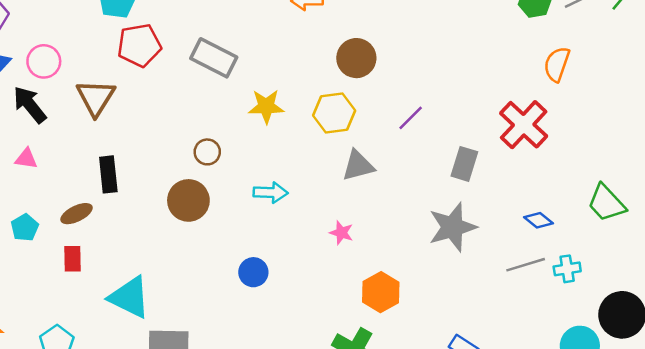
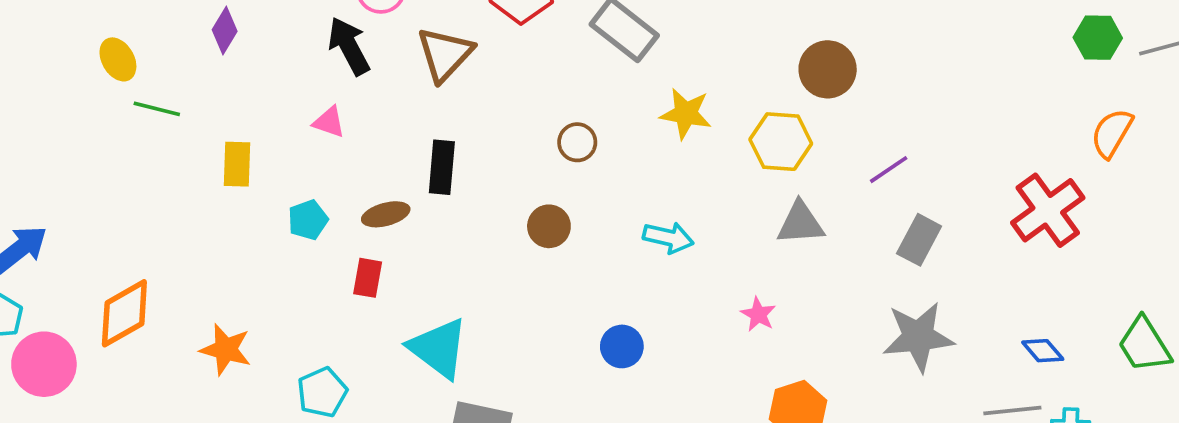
brown circle: (207, 152) -> (577, 142), moved
gray rectangle: (464, 164) -> (919, 240), moved
brown circle: (188, 200) -> (549, 226), size x0.7

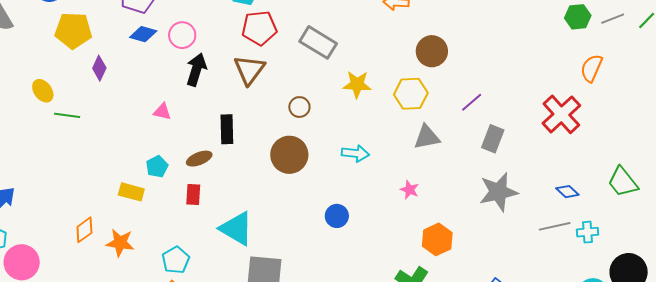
black arrow: (349, 46) -> (196, 69), moved, turned 52
brown triangle: (445, 54) -> (249, 70), moved
yellow rectangle: (237, 164) -> (131, 192), moved, turned -70
brown circle: (549, 226) -> (289, 155), size x1.6
orange diamond: (124, 313) -> (84, 230), moved, size x0.7

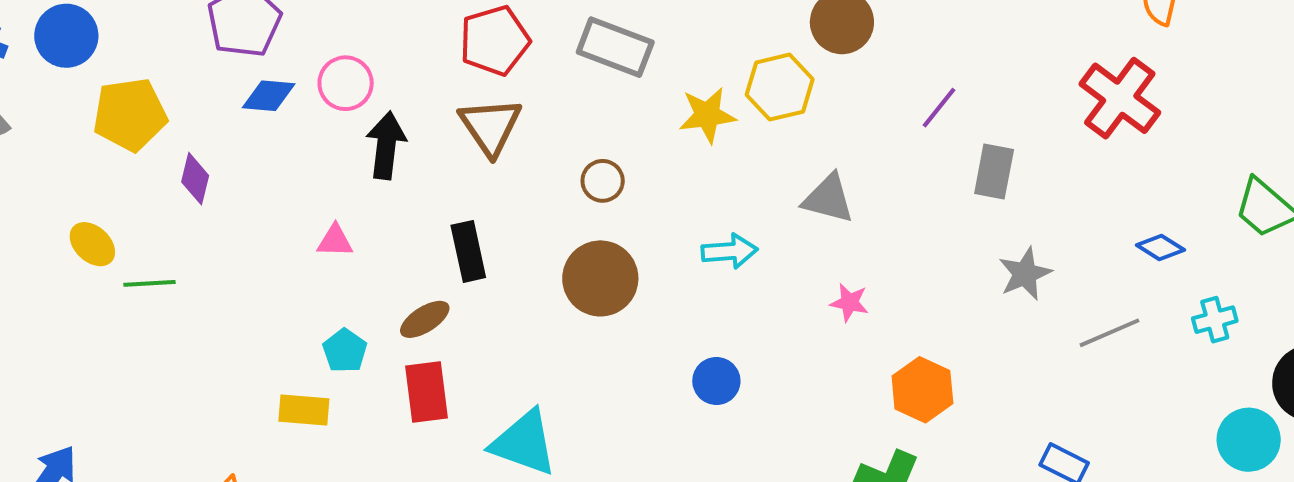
yellow hexagon: (411, 94) -> (780, 87), moved
gray triangle: (427, 137) -> (828, 199), moved, turned 36
gray star: (498, 192) -> (1025, 274), size x0.7
red rectangle: (193, 194) -> (427, 392), size x1.4
gray line: (555, 226) -> (1110, 333), moved

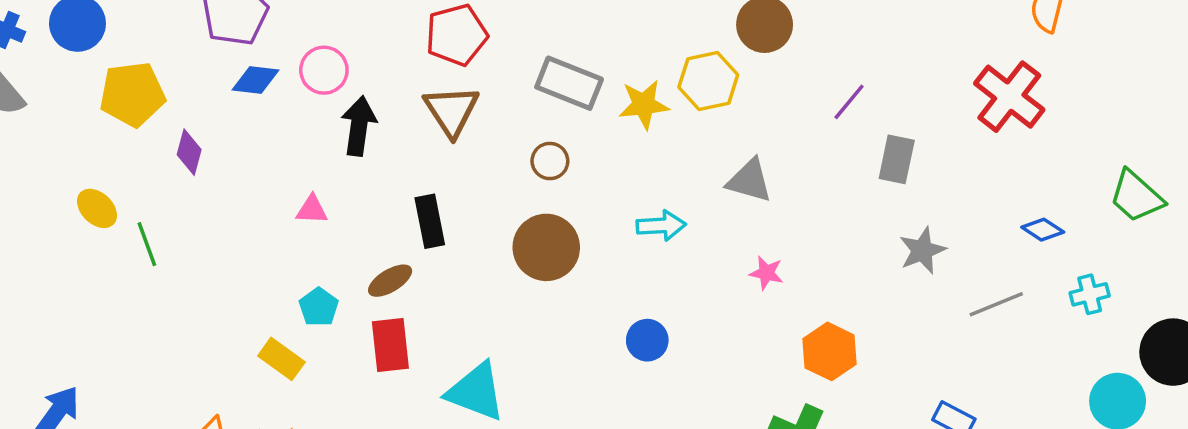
gray rectangle: (615, 47) -> (569, 83), moved
green line: (149, 283) -> (147, 244), turned 72
yellow rectangle: (304, 410) -> (281, 359), turned 30

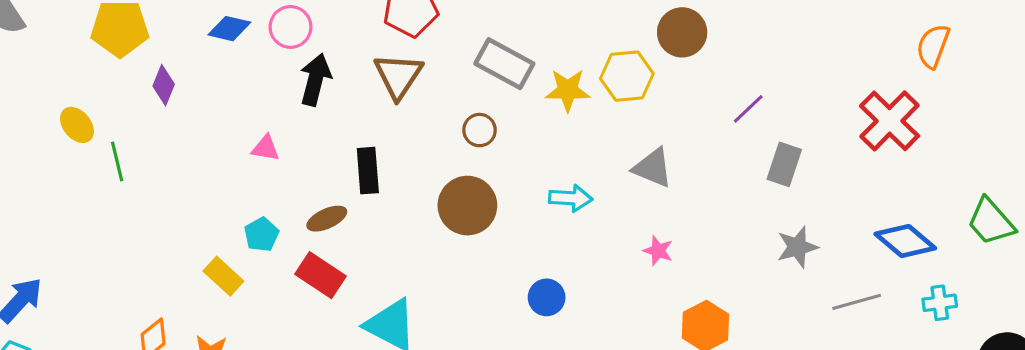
blue diamond: (1043, 230) -> (905, 241), size x1.6
red rectangle: (390, 345) -> (320, 275), turned -57

